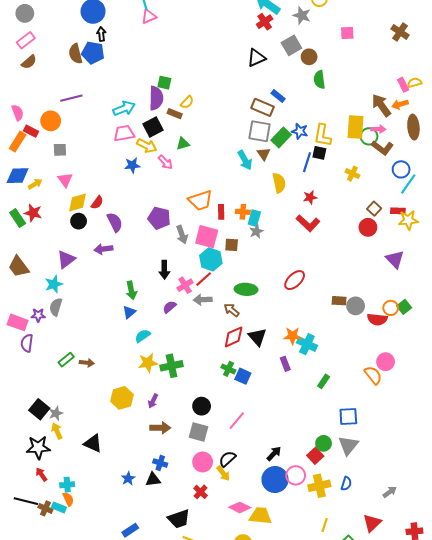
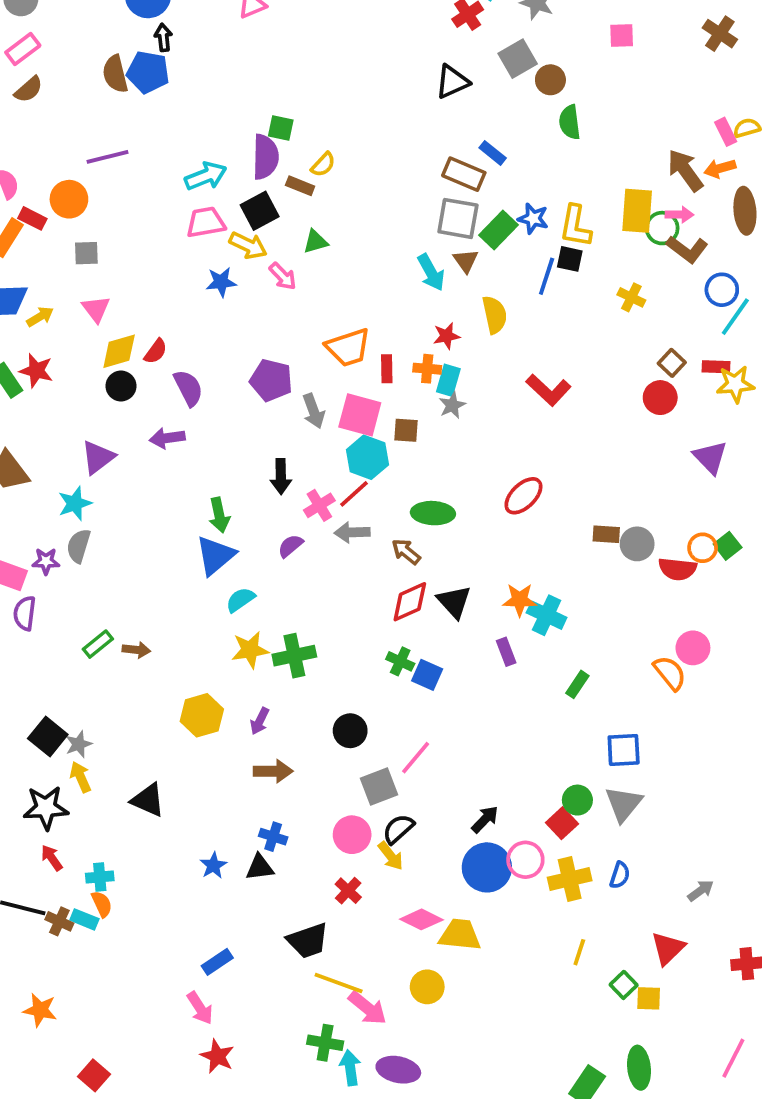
red star: (310, 197) -> (446, 336), moved
blue triangle: (129, 312) -> (215, 555), size x1.6
gray square: (198, 432) -> (379, 787), moved, turned -36

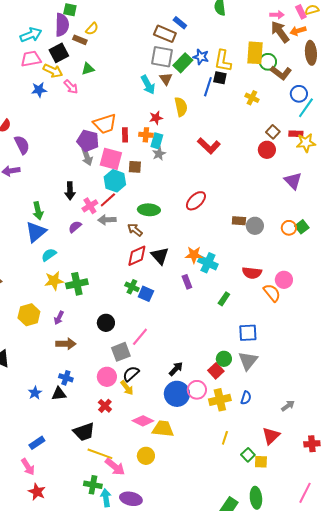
pink arrow: (679, 215) -> (277, 15), moved
purple pentagon: (271, 380) -> (88, 141), moved
red semicircle: (678, 569) -> (252, 273), moved

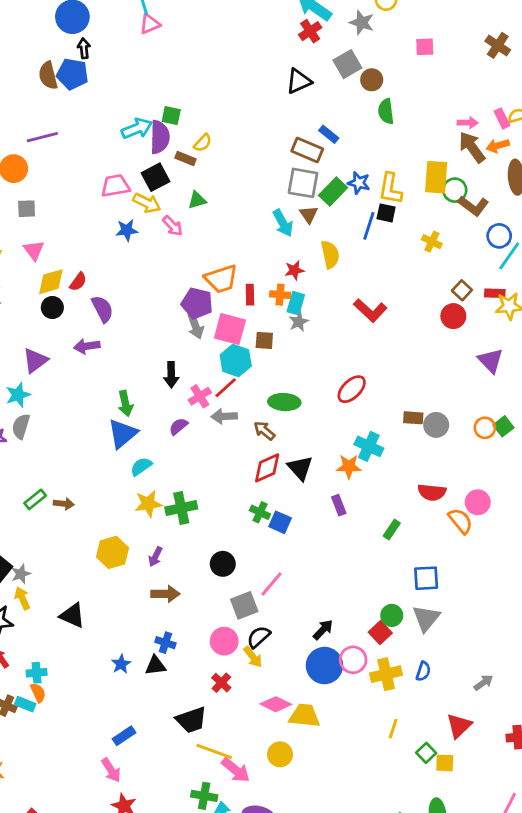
cyan arrow: (31, 35) -> (137, 128), moved
cyan cross: (208, 263) -> (369, 446), moved

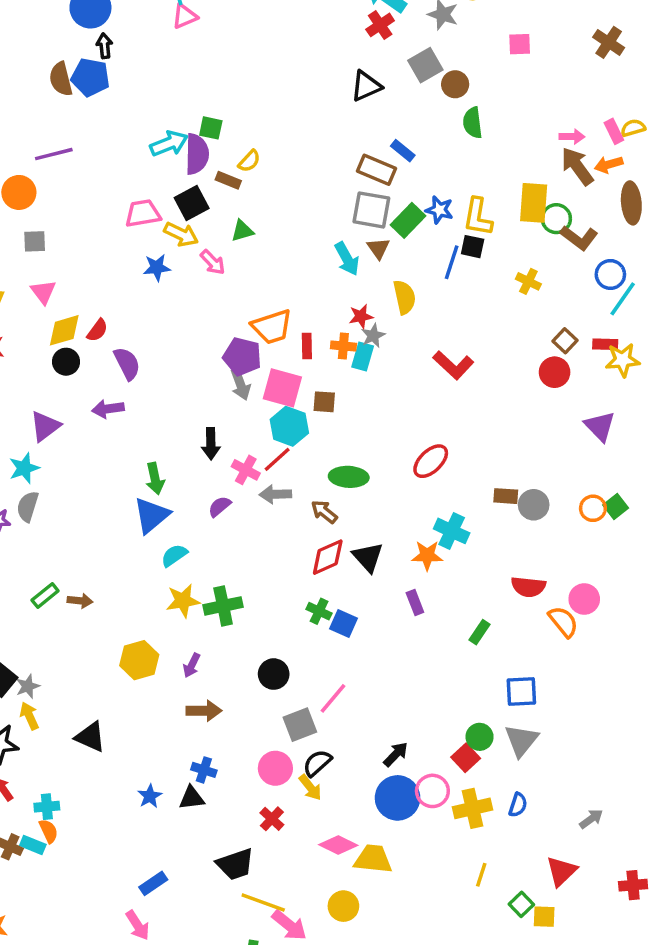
gray star: (299, 322) -> (373, 336), moved
pink cross: (200, 396) -> (246, 470), turned -30

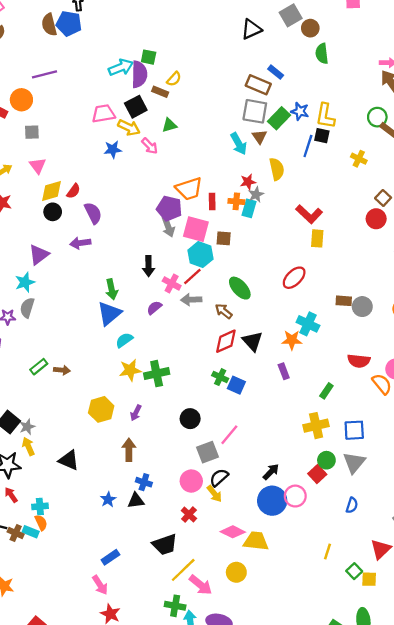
yellow rectangle: (534, 203) -> (317, 238), moved, size x0.7
green ellipse: (349, 477) -> (240, 288), turned 45
brown arrow: (204, 711) -> (129, 450), moved, turned -90
yellow cross: (473, 808) -> (316, 426), moved
yellow line: (263, 903) -> (183, 570), turned -64

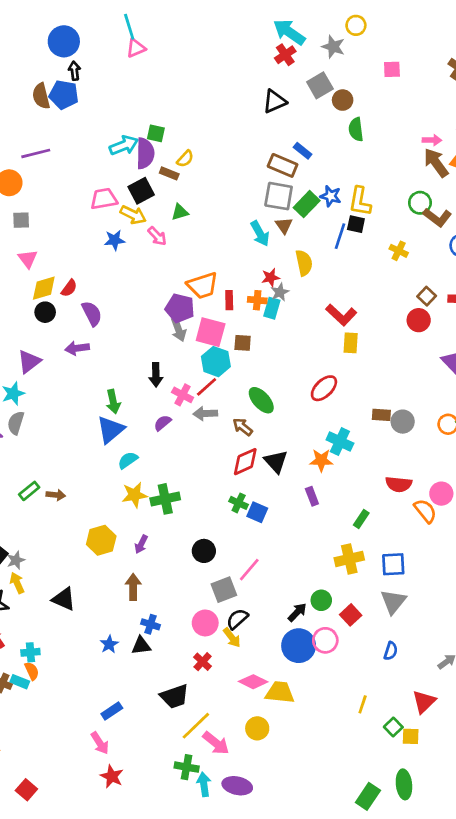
green circle: (326, 460) -> (321, 600), moved

